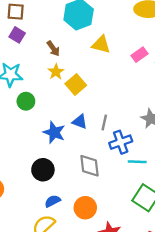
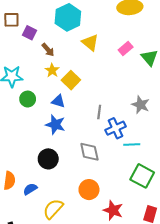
purple square: (17, 35) -> (30, 33), moved
yellow triangle: (101, 45) -> (90, 42), turned 30
blue triangle: (80, 122) -> (58, 101), moved
blue semicircle: (53, 201) -> (30, 189), moved

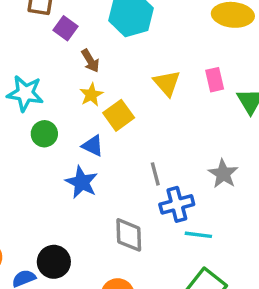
yellow triangle: (90, 42) -> (167, 83), moved
pink rectangle: (126, 48) -> (215, 80), turned -72
gray line: (99, 112) -> (155, 174), turned -32
black circle: (48, 159) -> (54, 262), moved

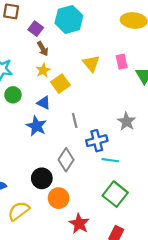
purple square: (65, 28) -> (36, 29), moved
gray line: (155, 174) -> (75, 120), moved
gray diamond: (129, 235) -> (66, 160), turned 35
black circle: (54, 262) -> (42, 178), moved

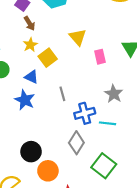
pink rectangle: (122, 62) -> (100, 57), moved
gray diamond: (66, 160) -> (76, 143), moved
cyan line: (110, 160) -> (108, 123), moved

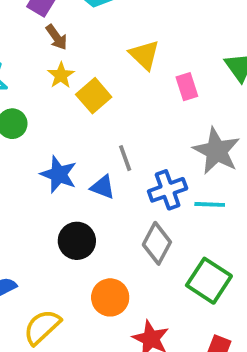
blue triangle: (31, 77) -> (103, 187), moved
gray star: (114, 94) -> (216, 151), size x1.4
black circle: (31, 152) -> (77, 241), moved

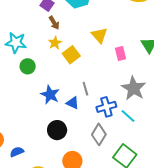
cyan line: (210, 204) -> (128, 116), turned 35

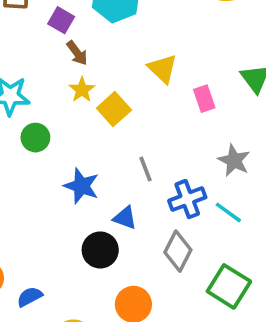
gray star: (134, 88) -> (234, 161), size x0.7
blue triangle: (73, 103) -> (125, 218), moved

